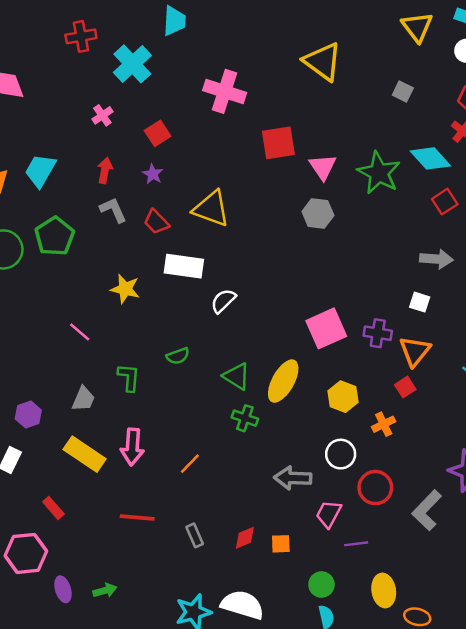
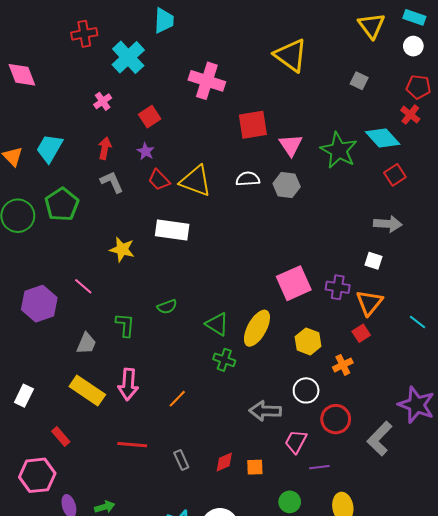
red trapezoid: (156, 222) -> (159, 180), moved
white semicircle: (223, 301) -> (248, 179), moved, turned 40
purple hexagon: (28, 415) -> (39, 304), moved, size x1.6

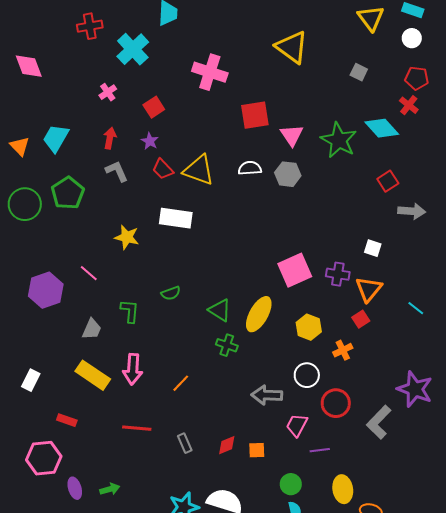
red square: (395, 175) -> (388, 181), moved
gray arrow: (388, 224) -> (412, 211), moved
red rectangle: (61, 436) -> (67, 420), turned -30

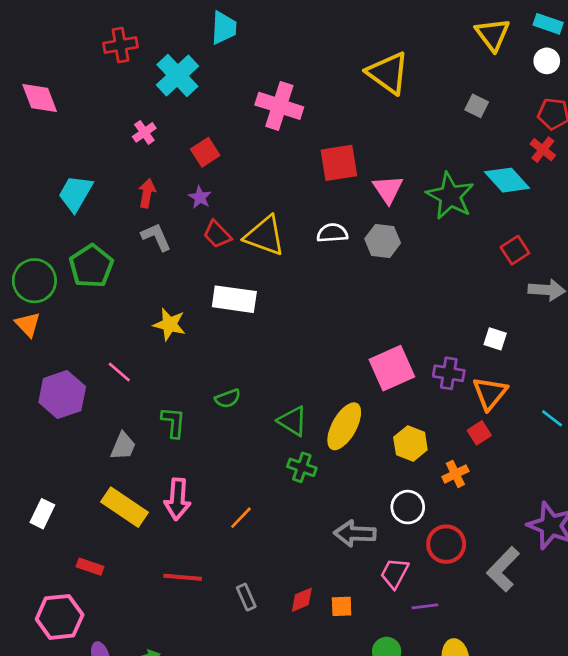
orange triangle: (20, 146) -> (28, 324), moved

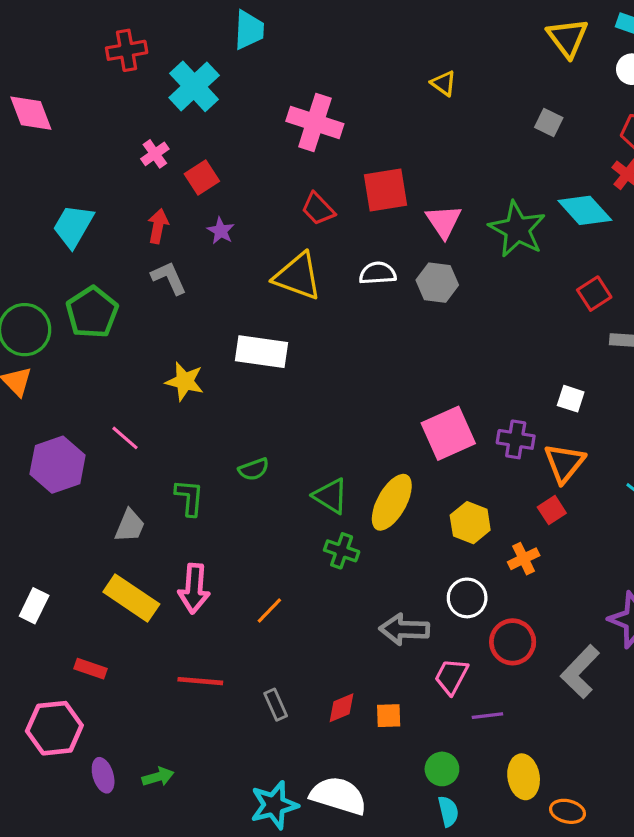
yellow triangle: (388, 73) -> (444, 83), size x0.5
red square: (205, 152) -> (202, 177), moved
red trapezoid: (217, 234) -> (318, 209), moved

